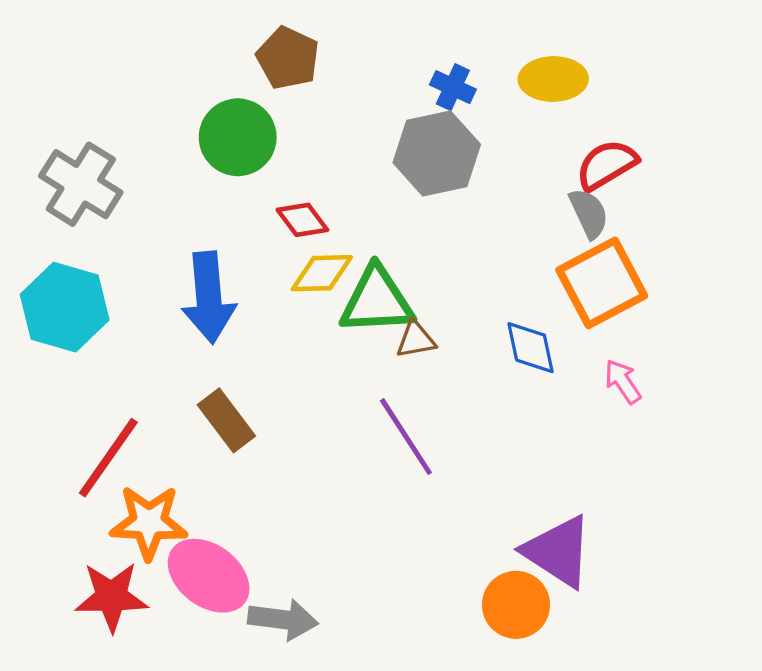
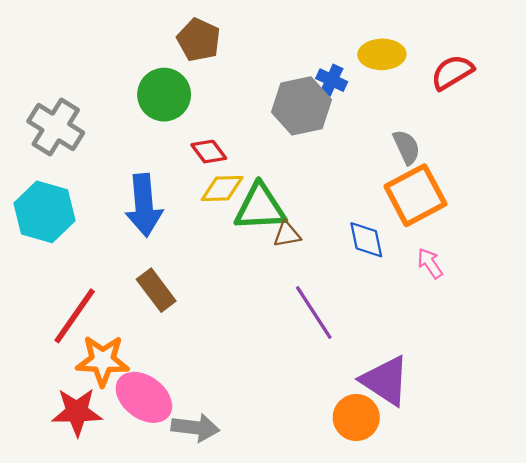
blue cross: (453, 87) -> (332, 80), moved
red semicircle: (607, 165) -> (452, 72), moved
purple line: (406, 437) -> (314, 312), moved

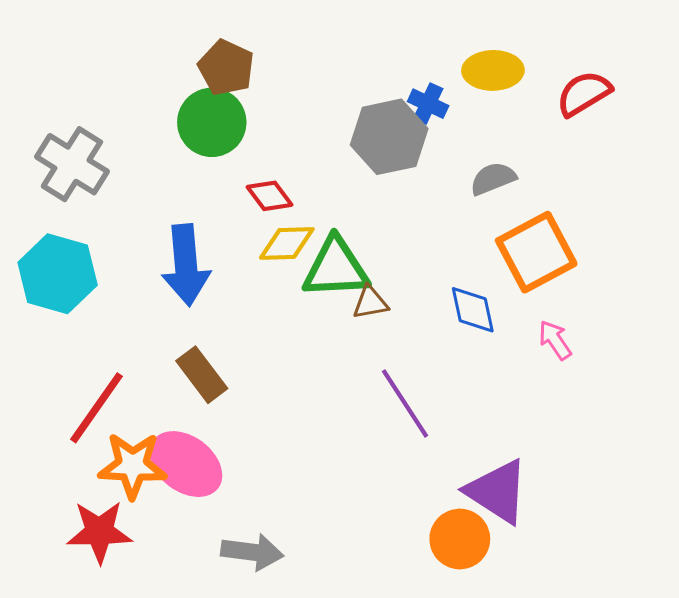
brown pentagon: (199, 40) -> (226, 68), moved
gray semicircle: (407, 147) -> (493, 179), moved, turned -87
pink ellipse: (144, 397) -> (186, 464), moved

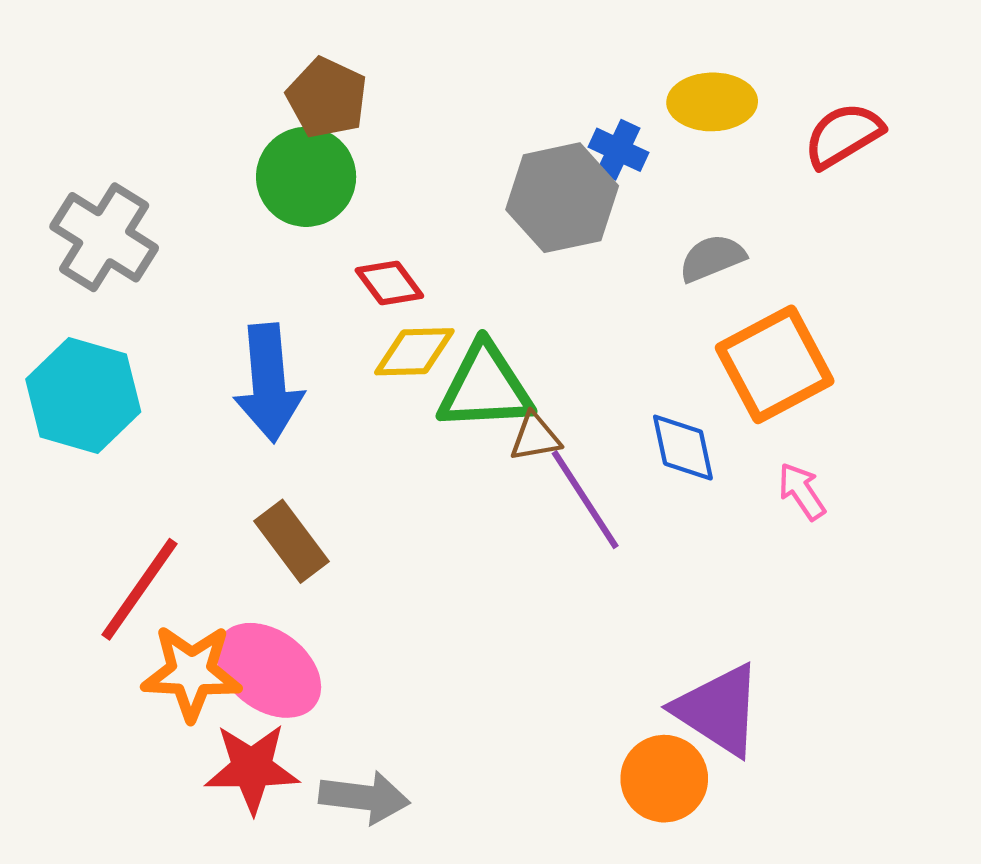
purple line: (405, 403) -> (585, 500), moved
red star: (99, 532) -> (252, 768), moved

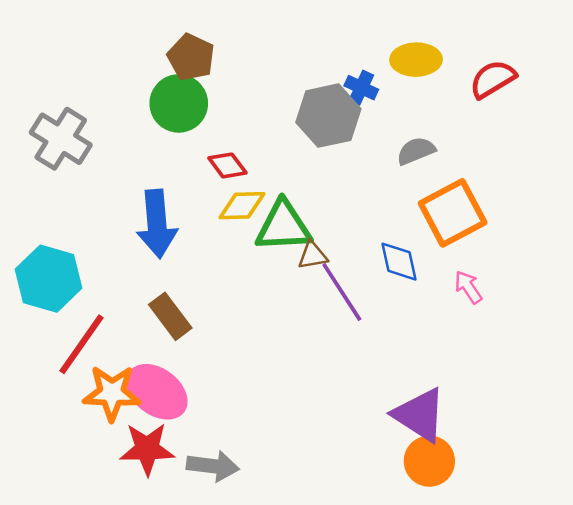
cyan hexagon: (83, 395) -> (49, 279), moved
orange circle: (664, 779) -> (429, 461), moved

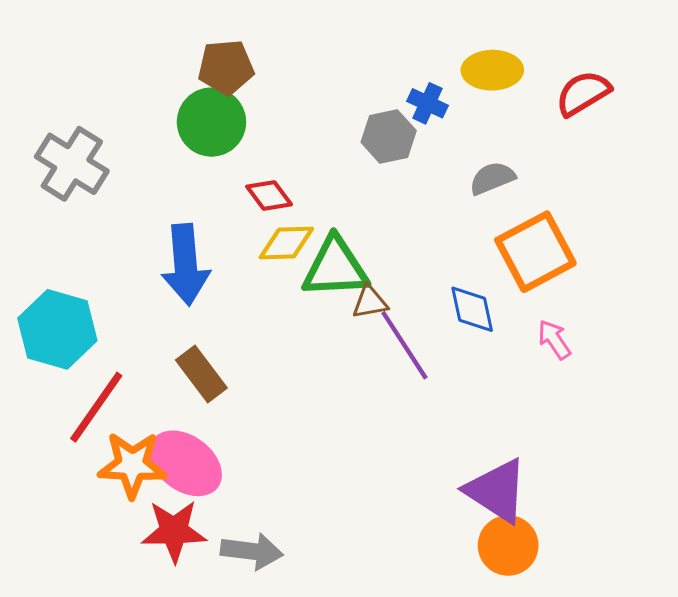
brown pentagon: (191, 57) -> (226, 67), turned -30
gray hexagon: (328, 116) -> (389, 136), size x0.7

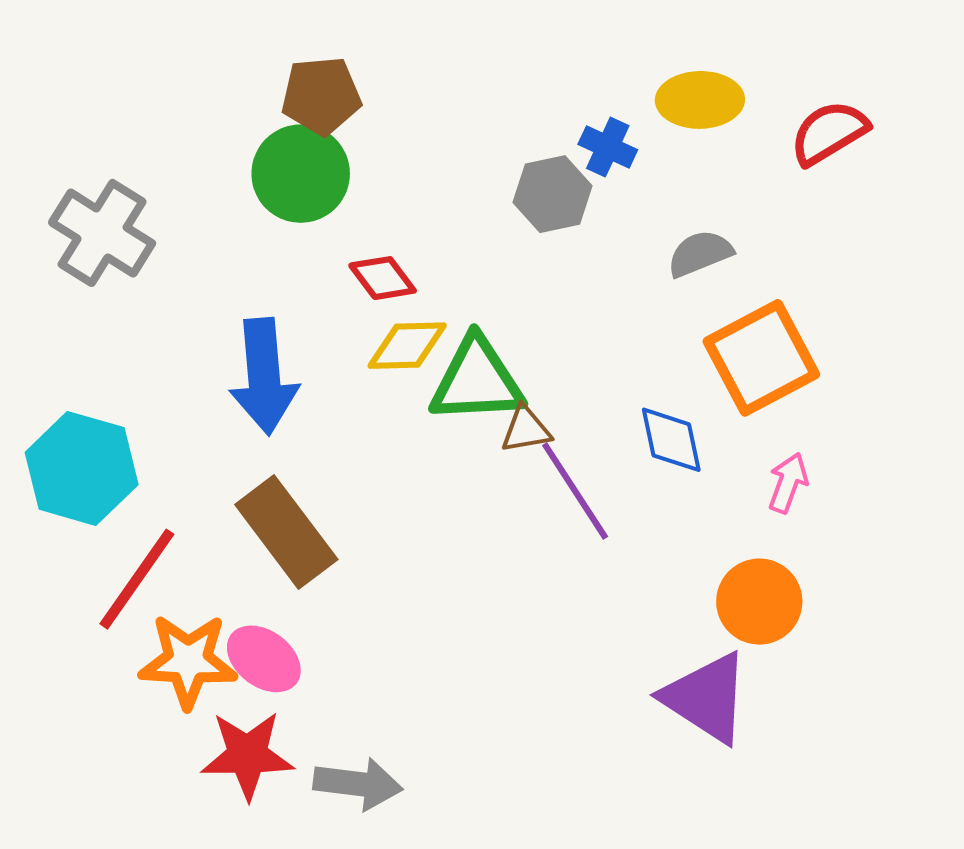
pink arrow: (554, 339) -> (788, 483), turned 54
brown rectangle: (201, 374) -> (286, 532), size x1.4
pink ellipse: (186, 463) -> (264, 659), size x0.7
orange circle: (508, 545) -> (759, 602), moved

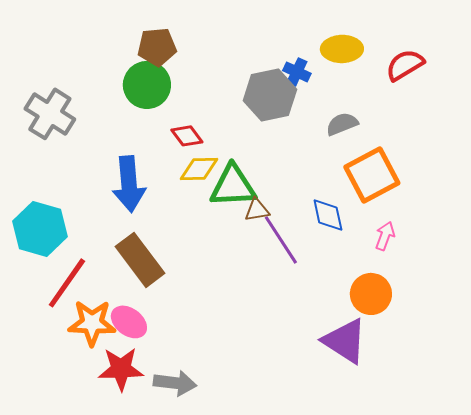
gray hexagon: (553, 194) -> (270, 95), size x1.4

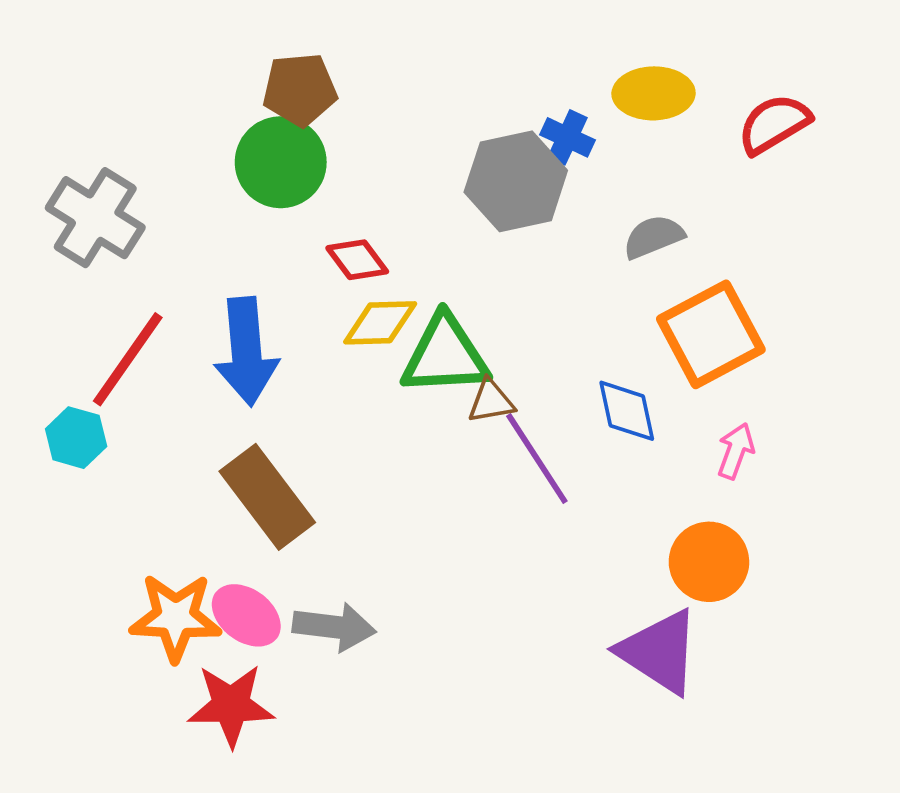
cyan hexagon: (40, 229) -> (76, 438), size x0.6
red line: (67, 283) -> (128, 359), moved
gray arrow: (175, 383) -> (334, 627), moved

